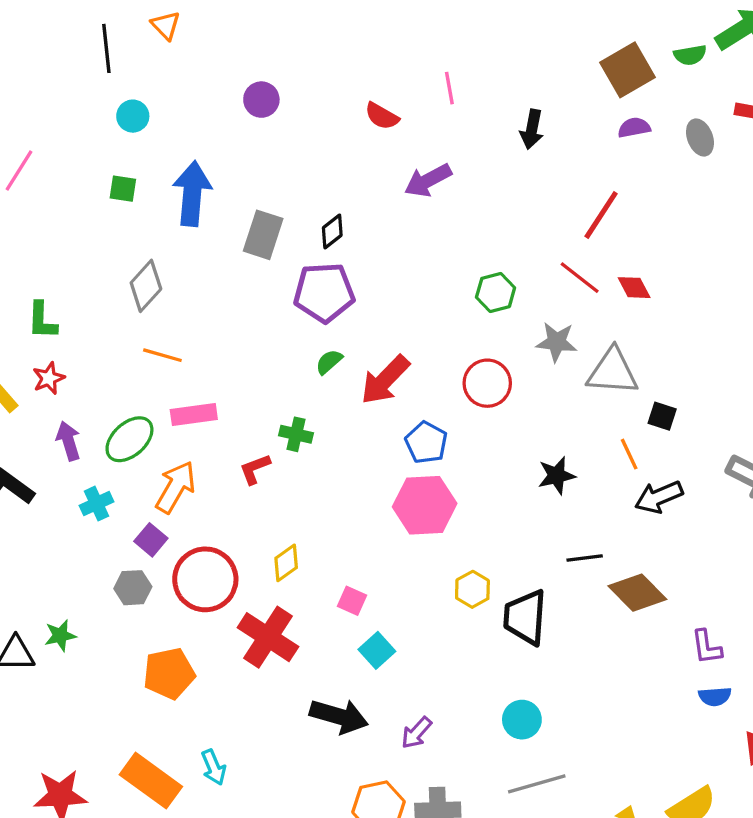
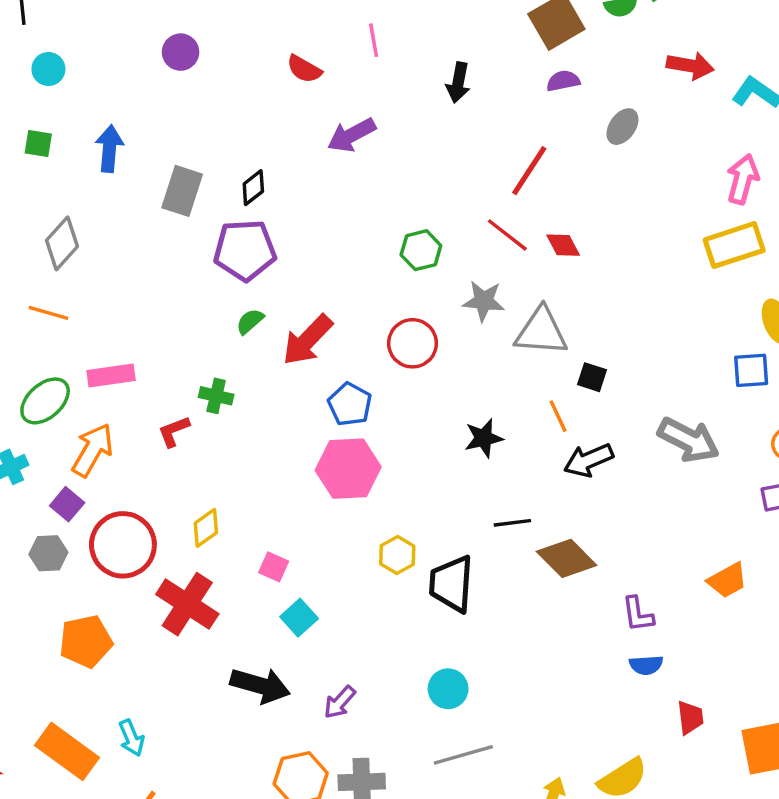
gray ellipse: (700, 137) -> (622, 127), moved, turned 56
blue arrow: (192, 194) -> (109, 149), size x0.7
orange line: (162, 355) -> (48, 313), moved

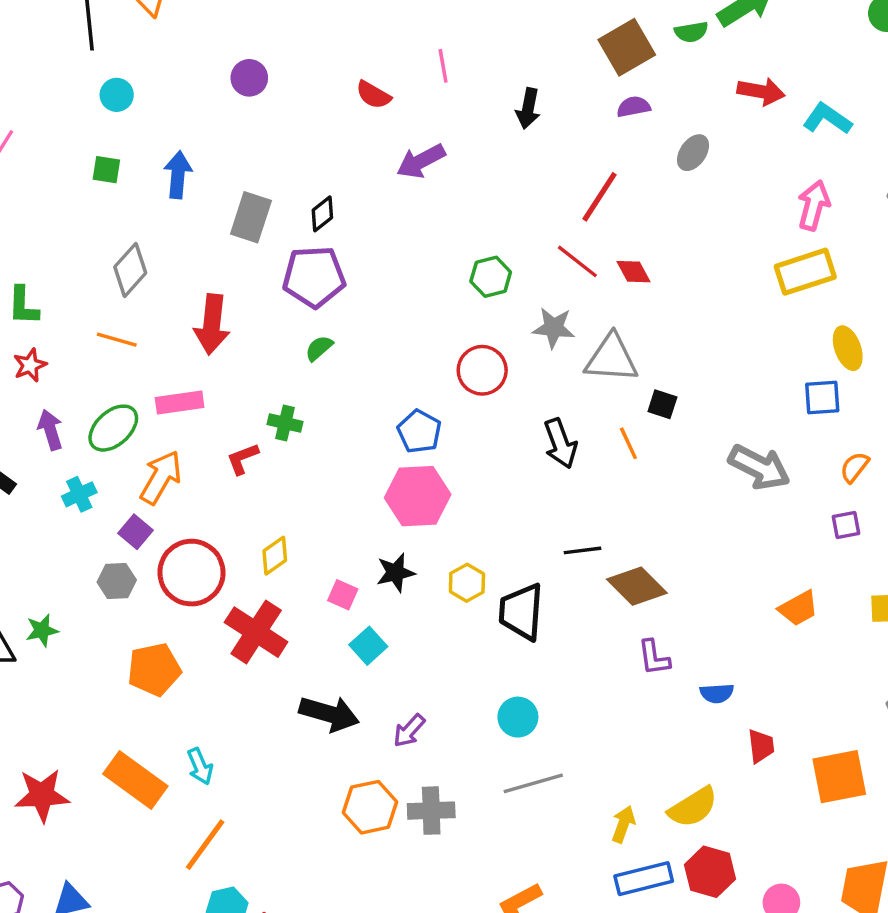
red arrow: (308, 340) -> (212, 324), moved, turned -38
black star: (484, 438) -> (395, 573), moved
black arrow: (589, 460) -> (560, 443), moved, turned -87
purple L-shape: (638, 614) -> (654, 658), moved

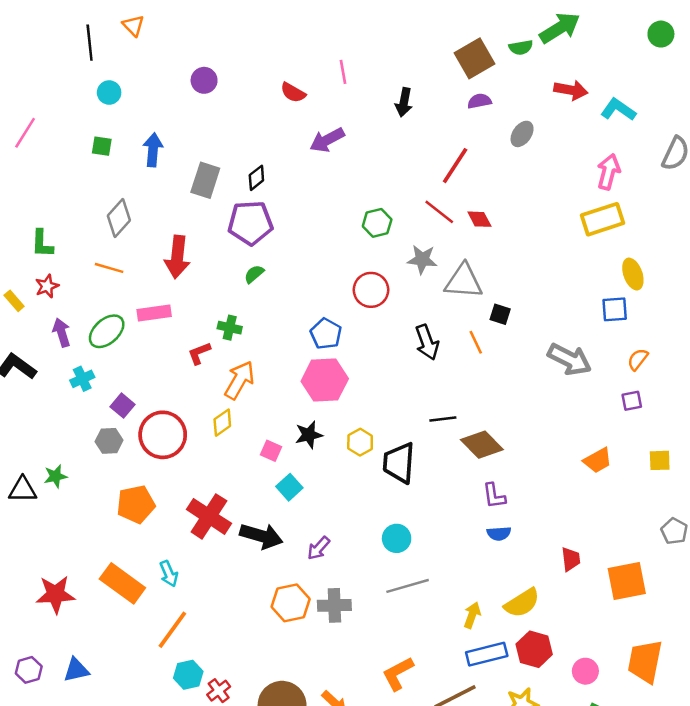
orange arrow: (161, 477) -> (239, 380), moved
red cross: (256, 632) -> (209, 516), moved
blue semicircle: (717, 693) -> (499, 534), moved

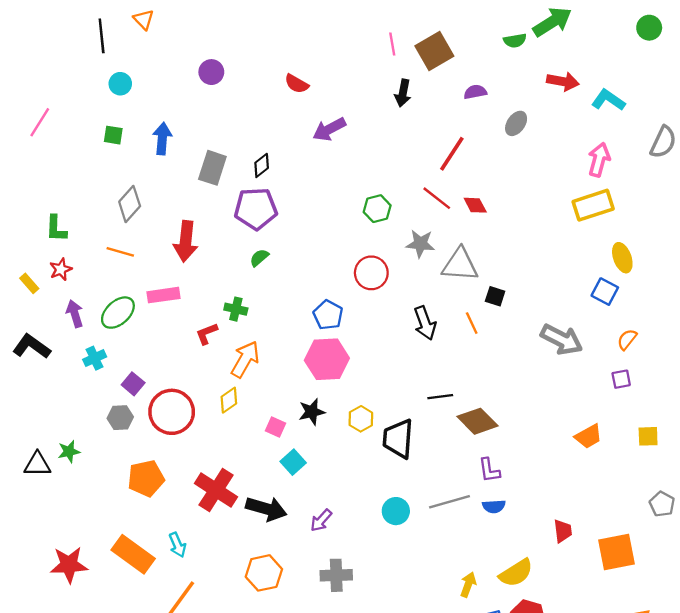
brown square: (475, 58) -> (434, 51), moved
pink line: (343, 72) -> (392, 44), moved
blue square: (615, 309) -> (605, 292), turned 32
gray line: (408, 586) -> (450, 502), moved
orange hexagon: (291, 603) -> (264, 573), moved

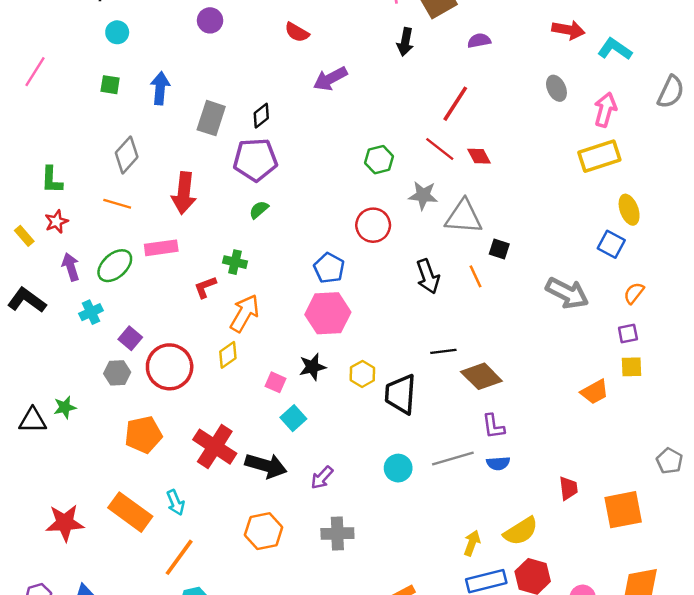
gray ellipse: (516, 123) -> (556, 88), moved, turned -60
yellow square: (648, 436) -> (631, 367), moved

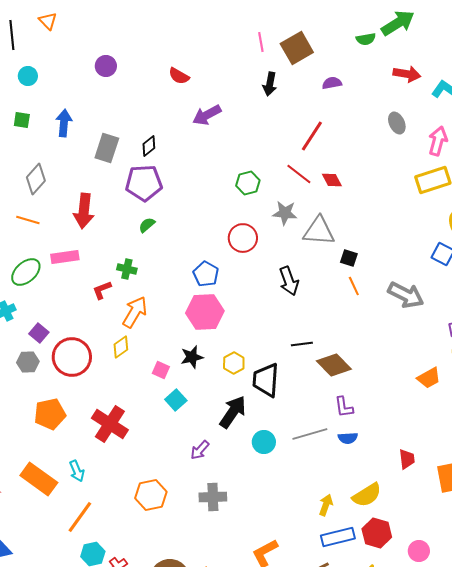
orange line: (476, 276) -> (354, 286), moved
black arrow: (266, 466) -> (233, 412), moved, turned -72

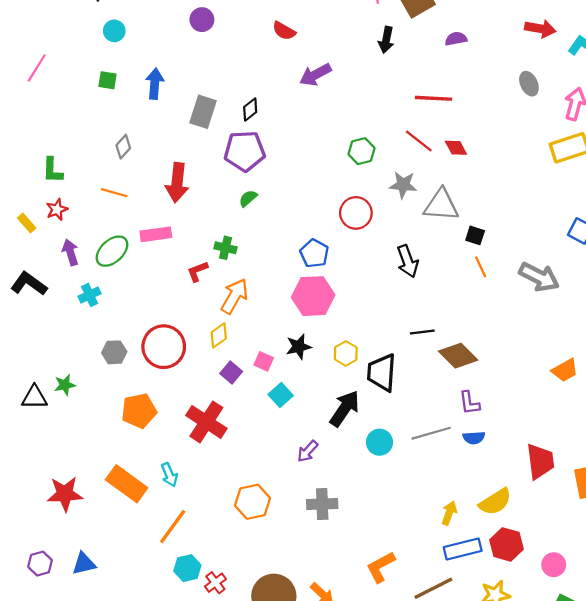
red line: (312, 136) -> (433, 98), turned 60
gray diamond: (36, 179) -> (123, 147), size x0.7
purple square: (39, 333) -> (231, 373), moved
red trapezoid: (407, 459) -> (540, 461), size x1.6

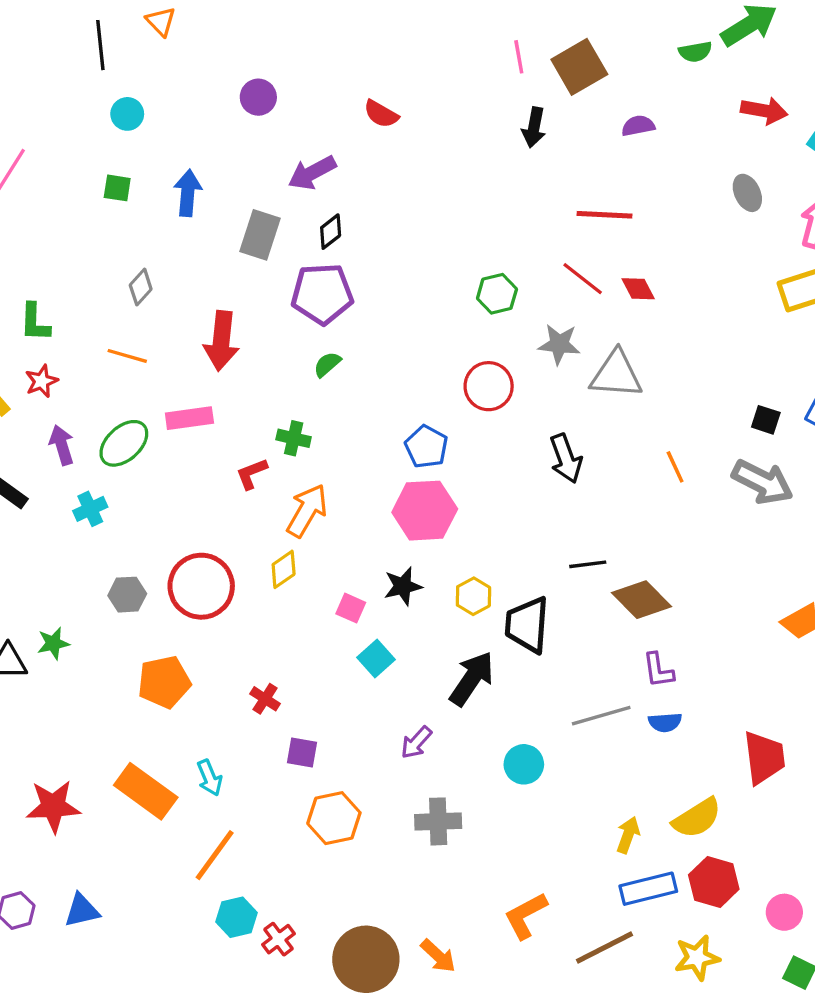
purple arrow: (315, 75) -> (312, 173), moved
black square: (475, 235) -> (766, 420), moved
purple square: (231, 373) -> (302, 753), moved, turned -30
red cross: (206, 422) -> (265, 699), size x0.5
cyan circle: (379, 442) -> (524, 764), moved

